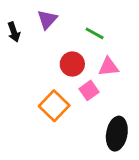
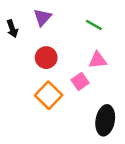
green line: (95, 33) -> (94, 25), moved
red circle: (72, 64) -> (46, 58), moved

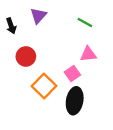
red circle: (46, 58) -> (26, 56), moved
black ellipse: (105, 120) -> (75, 101), moved

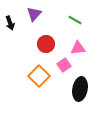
red circle: (26, 56) -> (46, 44), moved
black ellipse: (75, 101) -> (80, 89), moved

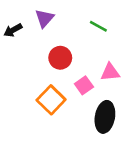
black arrow: (10, 23) -> (13, 30), turned 80
pink triangle: (78, 48) -> (110, 72), moved

